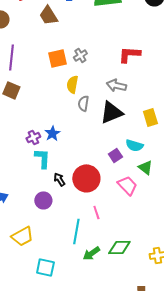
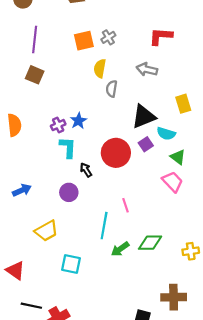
black triangle: (111, 112) -> (144, 116), moved
red circle: (86, 178) -> (116, 153), moved
pink trapezoid: (127, 185) -> (173, 182), moved

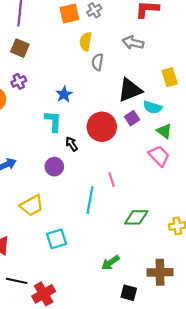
purple cross: (58, 125) -> (19, 81), moved
green arrow: (120, 249) -> (110, 263), moved
cyan square: (71, 264) -> (56, 239), turned -30

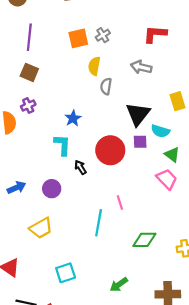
black triangle: (130, 90) -> (138, 114), turned -30
purple square: (132, 118) -> (140, 142), turned 32
purple circle: (54, 167) -> (52, 189), moved
cyan square: (56, 239) -> (66, 273), moved

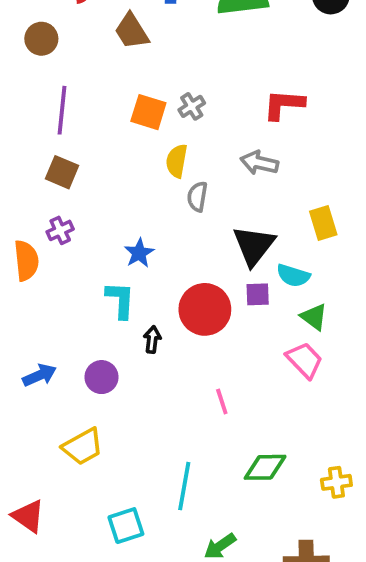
orange square: (78, 38) -> (148, 112), turned 30
black arrow: (80, 167) -> (152, 339), turned 40
cyan line: (99, 223) -> (184, 486), moved

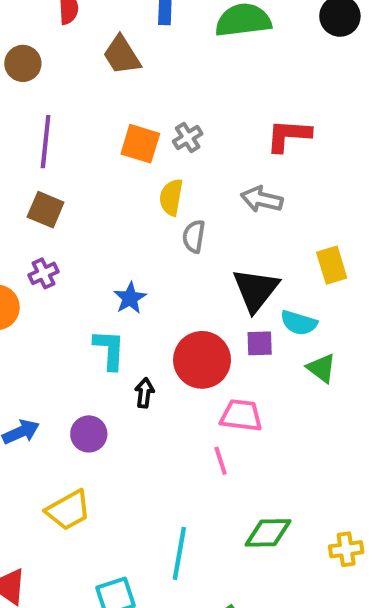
pink trapezoid: (304, 360) -> (241, 415), moved, turned -39

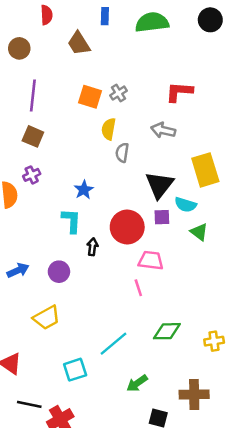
yellow rectangle: (332, 265) -> (205, 170), size x1.5
cyan line: (179, 553) -> (114, 344), turned 40

